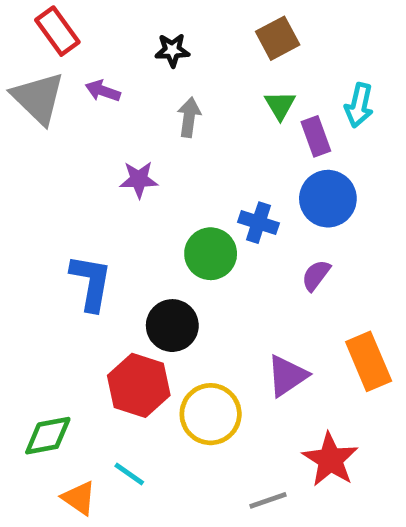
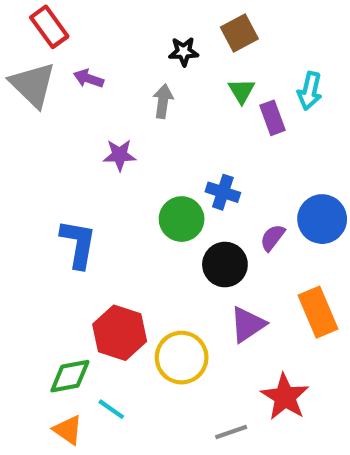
black star: (172, 50) -> (184, 52), moved
blue circle: (328, 199) -> (322, 219), moved
black circle: (172, 326) -> (225, 265), moved
green diamond: (48, 436) -> (70, 376), moved

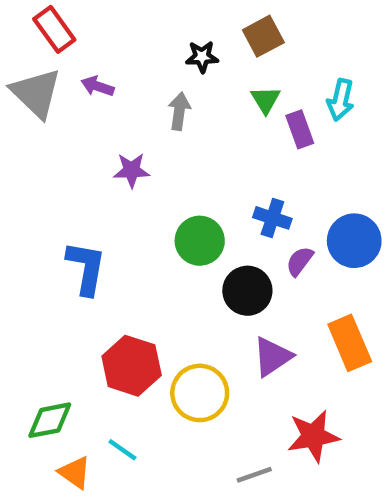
blue cross: (223, 192) -> (272, 218), moved
green diamond: (70, 376) -> (50, 420), moved
red star: (285, 397) -> (313, 436), turned 30

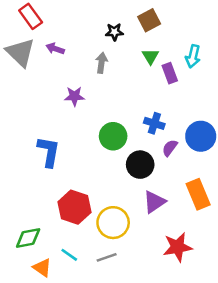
gray line: (254, 475) -> (107, 257), moved

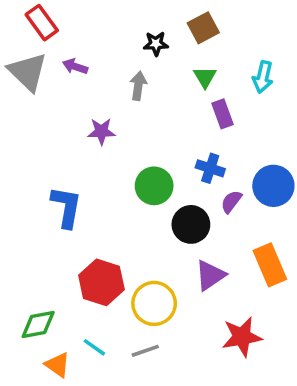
purple rectangle: (170, 73) -> (223, 114), moved

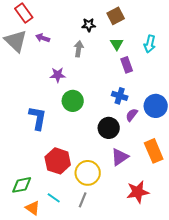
green circle: (154, 186) -> (73, 101), moved
gray line: (145, 351) -> (83, 200), turned -49

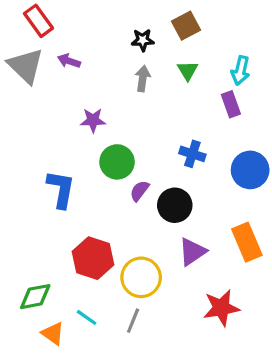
gray arrow: (79, 49) -> (143, 79), moved
purple rectangle: (127, 65) -> (231, 104), moved
purple semicircle: (132, 115) -> (139, 191), moved

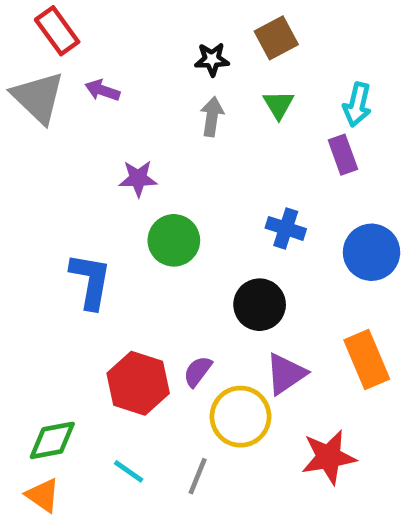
purple semicircle: (139, 191) -> (198, 371), moved
yellow circle: (141, 277) -> (241, 417), moved
orange triangle: (53, 333) -> (43, 495), moved

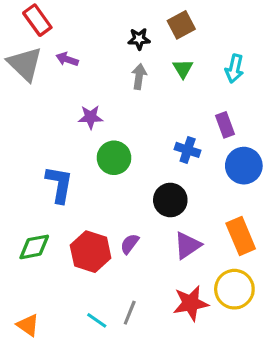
purple rectangle: (343, 155) -> (225, 125), moved
yellow circle: (241, 417) -> (234, 289), moved
green diamond: (52, 440) -> (34, 247), moved
red star: (329, 457) -> (191, 303), moved
cyan line: (129, 471) -> (97, 320), moved

